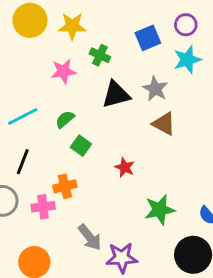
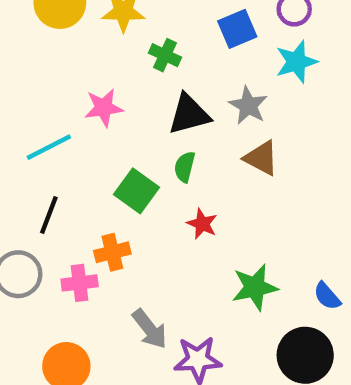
pink star: (63, 71) -> (104, 108), moved
green semicircle: (65, 119) -> (185, 167), moved, turned -36
green square: (81, 146) -> (136, 191), size x1.4

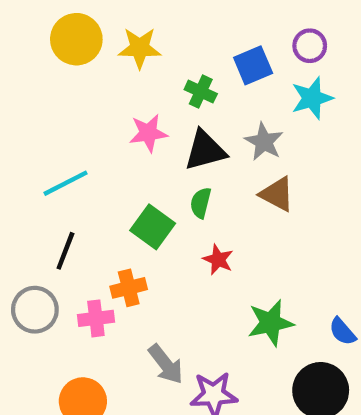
green cross: (165, 55) -> (201, 92), moved
pink star: (104, 108) -> (148, 133), moved

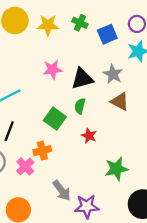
green cross: (201, 92) -> (80, 23), moved
pink cross: (96, 318) -> (25, 166), turned -36

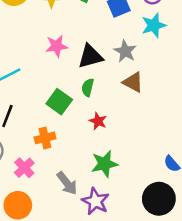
pink cross: (25, 166) -> (24, 168), moved
green star: (116, 169) -> (105, 164), moved
purple star: (87, 206) -> (95, 201), turned 30

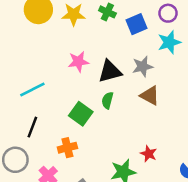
gray star: (125, 51) -> (143, 66), turned 30
red star: (98, 121) -> (149, 154), moved

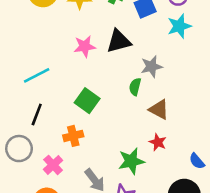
gray star: (143, 66) -> (151, 67), moved
black triangle: (110, 71) -> (119, 41), moved
brown triangle: (150, 96) -> (159, 109), moved
green semicircle: (107, 100) -> (135, 87), moved

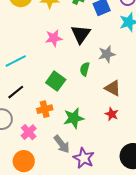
black triangle: (119, 41) -> (81, 34), turned -40
green semicircle: (135, 87) -> (85, 69), moved
black line: (37, 114) -> (16, 92), turned 30
green star: (131, 161) -> (74, 118), moved

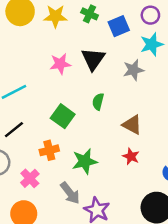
gray star: (107, 54) -> (133, 70), moved

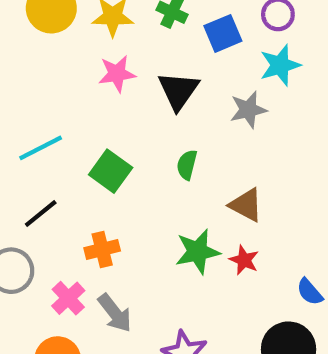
pink star: (60, 64) -> (117, 74), moved
green square: (63, 116) -> (111, 171), moved
green star: (85, 161) -> (197, 252), moved
gray arrow: (70, 193) -> (115, 313), moved

